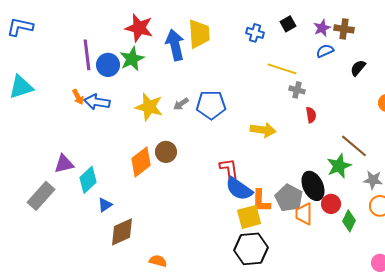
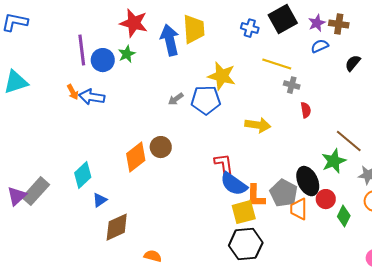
black square: (288, 24) -> (283, 19), size x1.8
green star: (132, 59) -> (127, 54), size x0.7
yellow star: (149, 107) -> (222, 76), moved
purple triangle: (64, 164) -> (17, 196), moved, turned -30

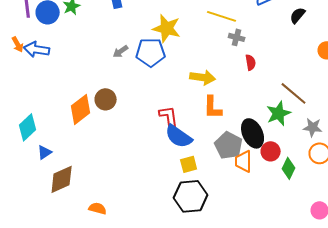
orange L-shape: (256, 196) -> (213, 107), moved
yellow square: (244, 212) -> (189, 164), size x0.7

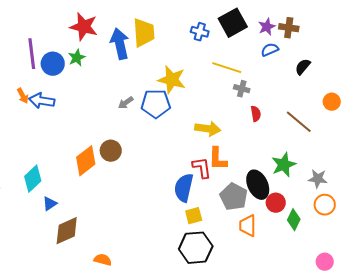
brown line: (294, 93) -> (299, 122), moved
red L-shape: (169, 116) -> (202, 168), moved
blue semicircle: (179, 136) -> (184, 188), turned 68
orange trapezoid: (244, 161) -> (248, 226), moved

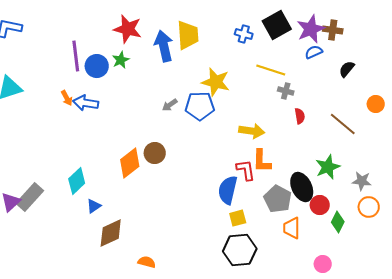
purple star: (267, 27) -> (311, 29), size x1.6
pink circle: (325, 262) -> (323, 264), moved

